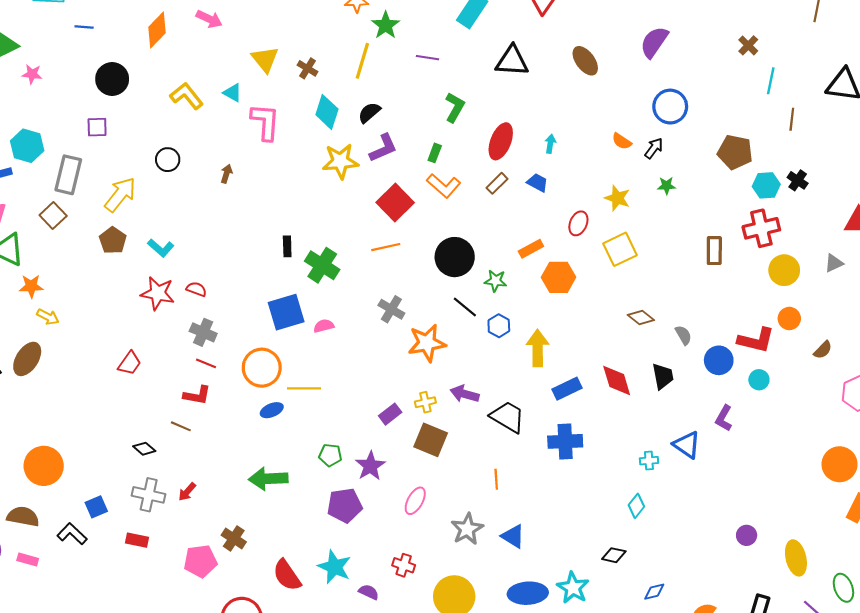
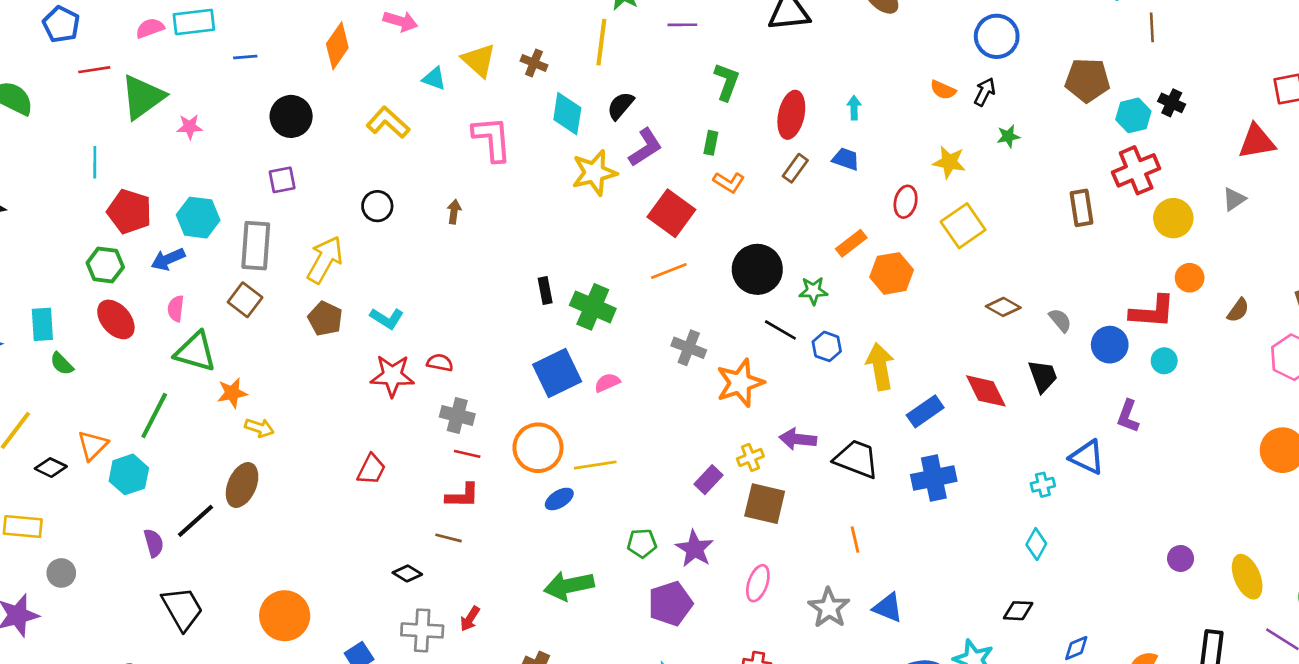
cyan triangle: (233, 93) -> (434, 79), moved
orange L-shape: (444, 186) -> (729, 182), size x0.7

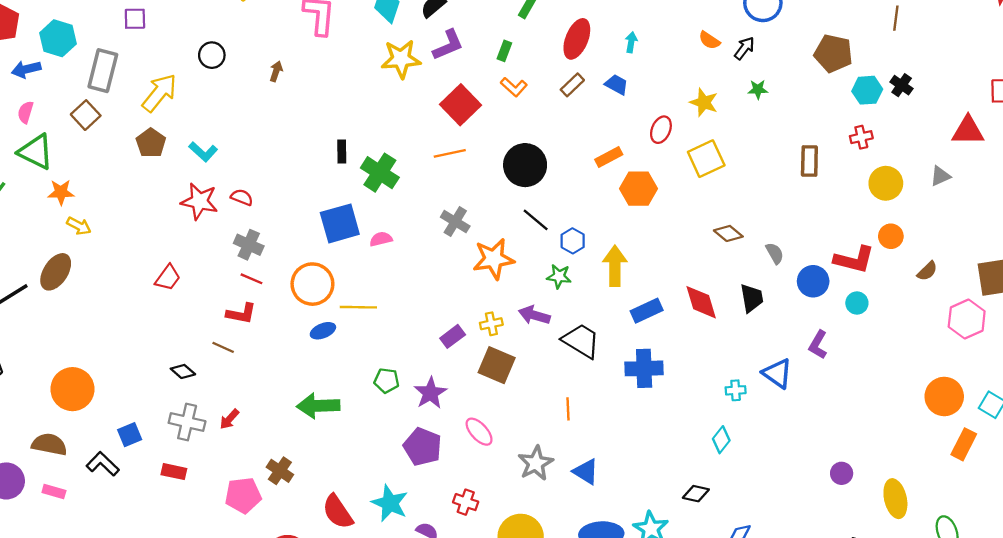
red cross: (1136, 170) -> (861, 137), size x0.6
green star: (813, 291) -> (559, 276), moved
pink ellipse: (758, 583) -> (479, 432), turned -72
purple pentagon: (670, 604) -> (423, 447), moved, turned 30

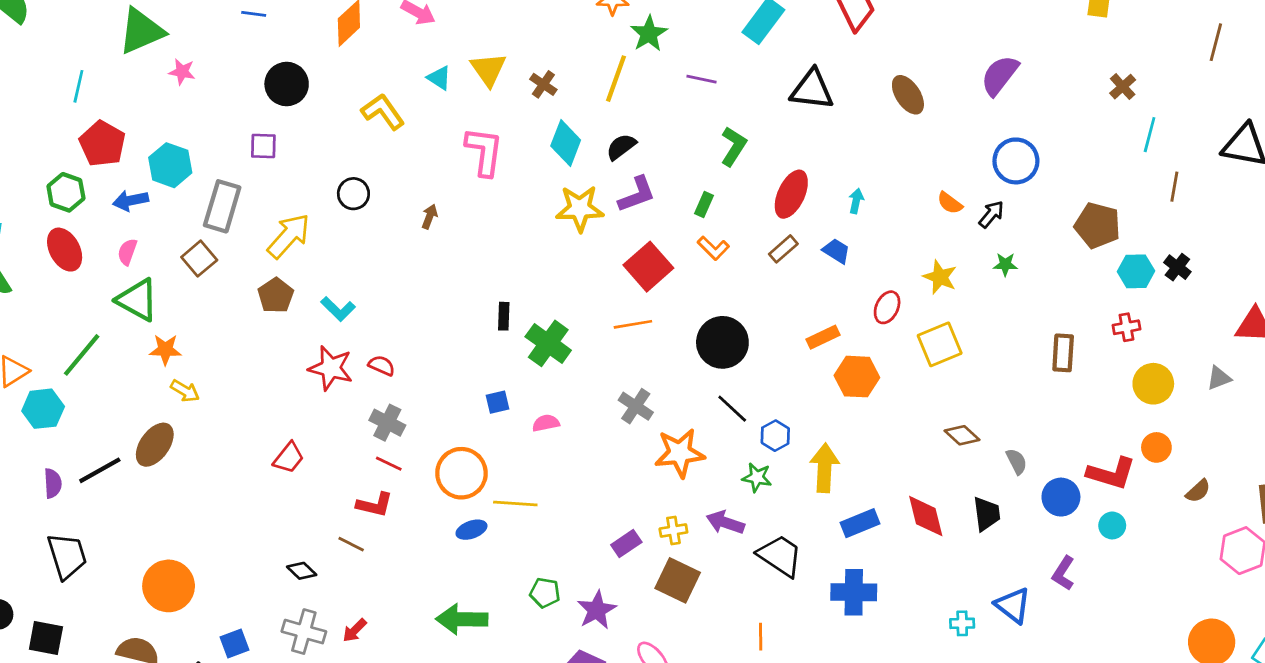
blue square: (340, 223) -> (497, 402), size x0.5

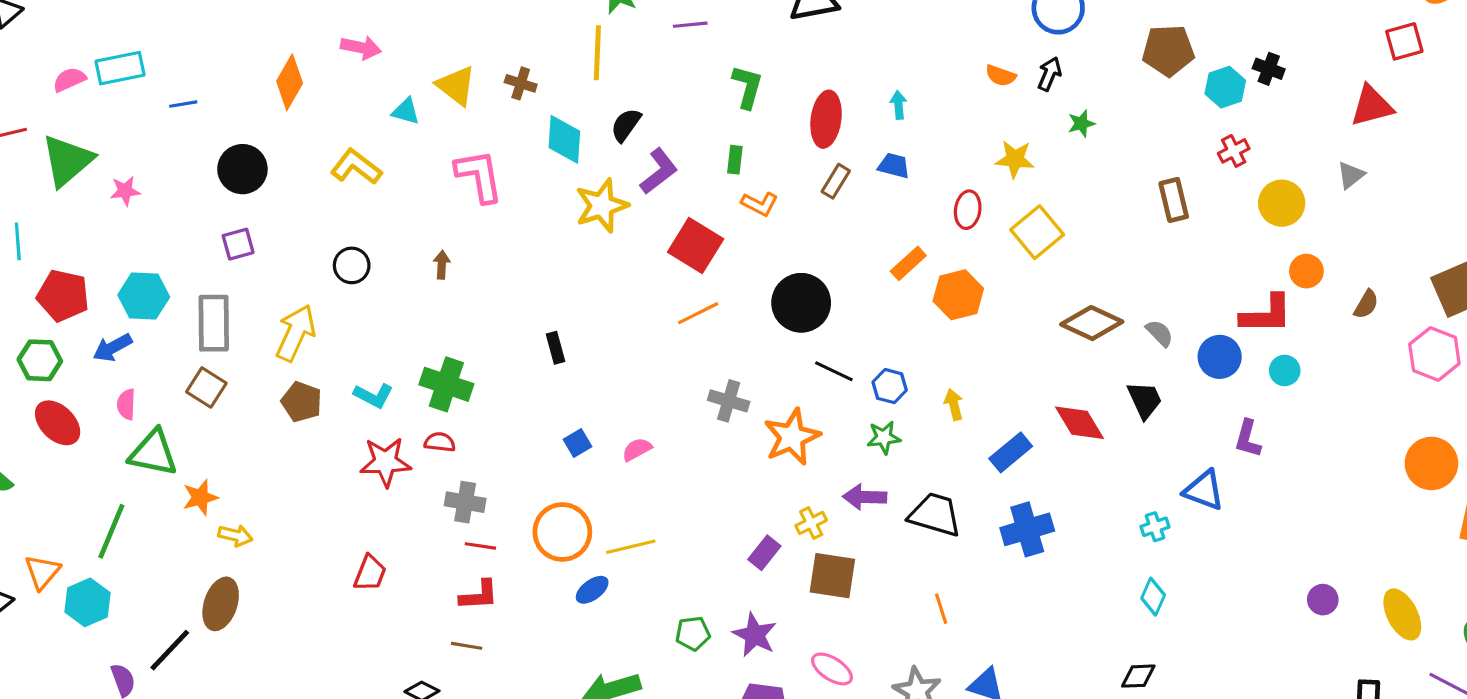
green cross: (548, 343) -> (446, 384), moved
brown diamond: (962, 435) -> (1092, 323), size x1.5
yellow arrow: (825, 468) -> (954, 405), size x0.6

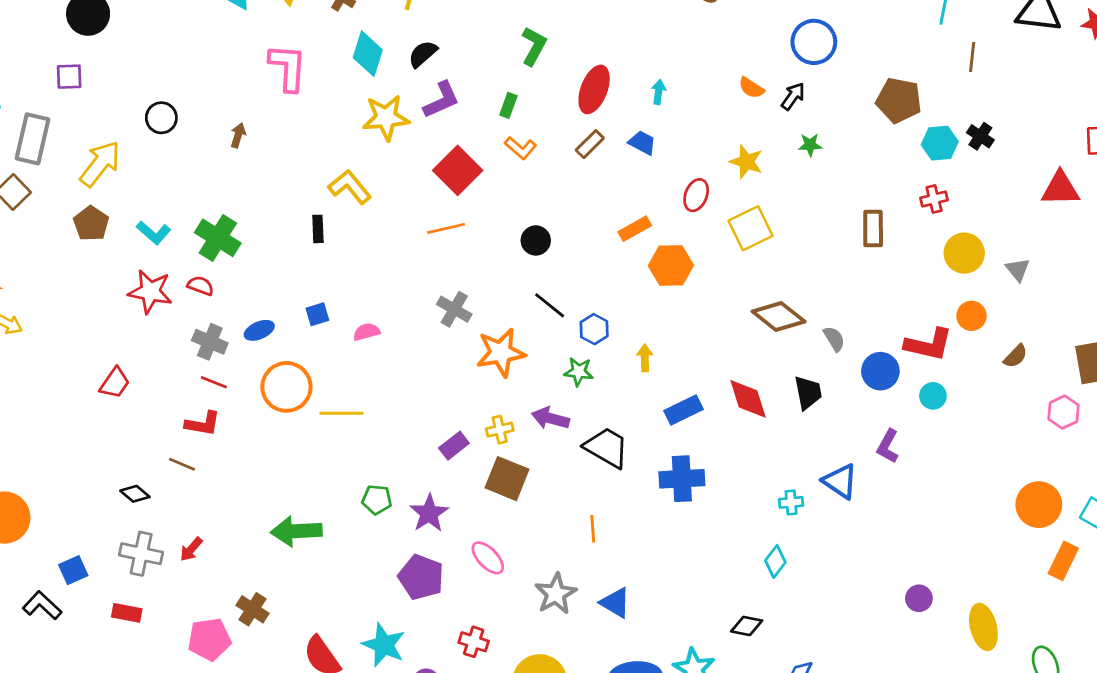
yellow L-shape: (356, 167) -> (350, 187), moved
gray triangle: (1351, 175) -> (1018, 270), moved, turned -44
black circle: (801, 303) -> (536, 240), size x0.6
pink hexagon: (1434, 354) -> (1064, 412), size x0.7
blue ellipse: (592, 590) -> (259, 330), moved

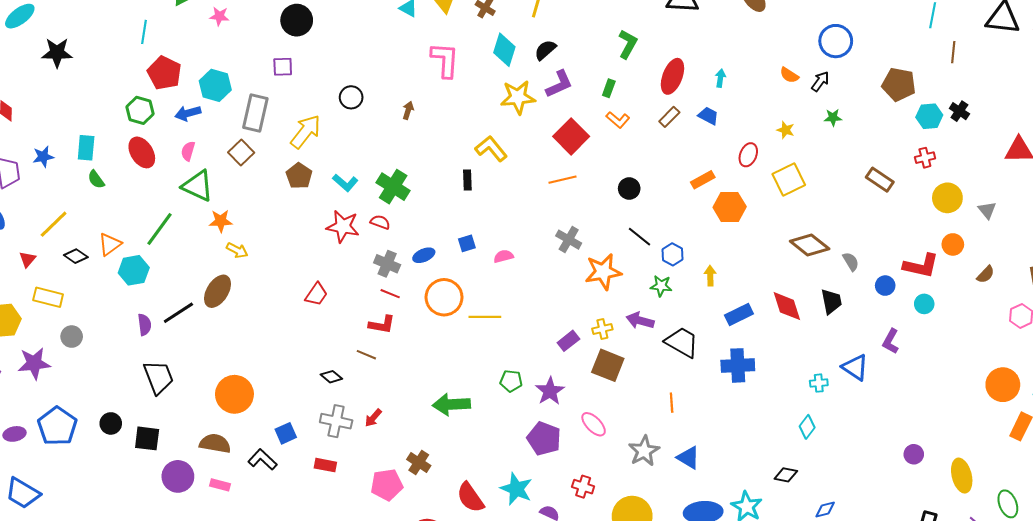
yellow star: (746, 162) -> (786, 130), size x0.7
brown rectangle: (873, 229) -> (880, 180), turned -56
blue circle: (880, 371) -> (885, 286), size x0.7

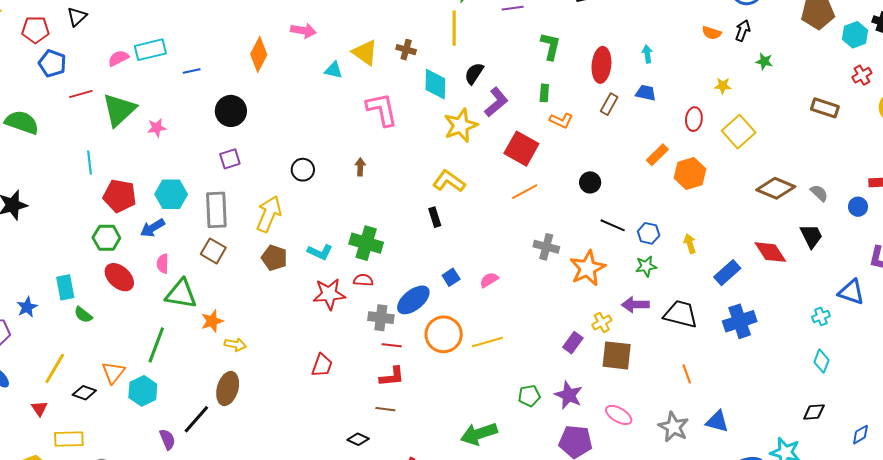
green star: (833, 117) -> (764, 61), turned 30
blue ellipse: (424, 255) -> (413, 300), size x1.6

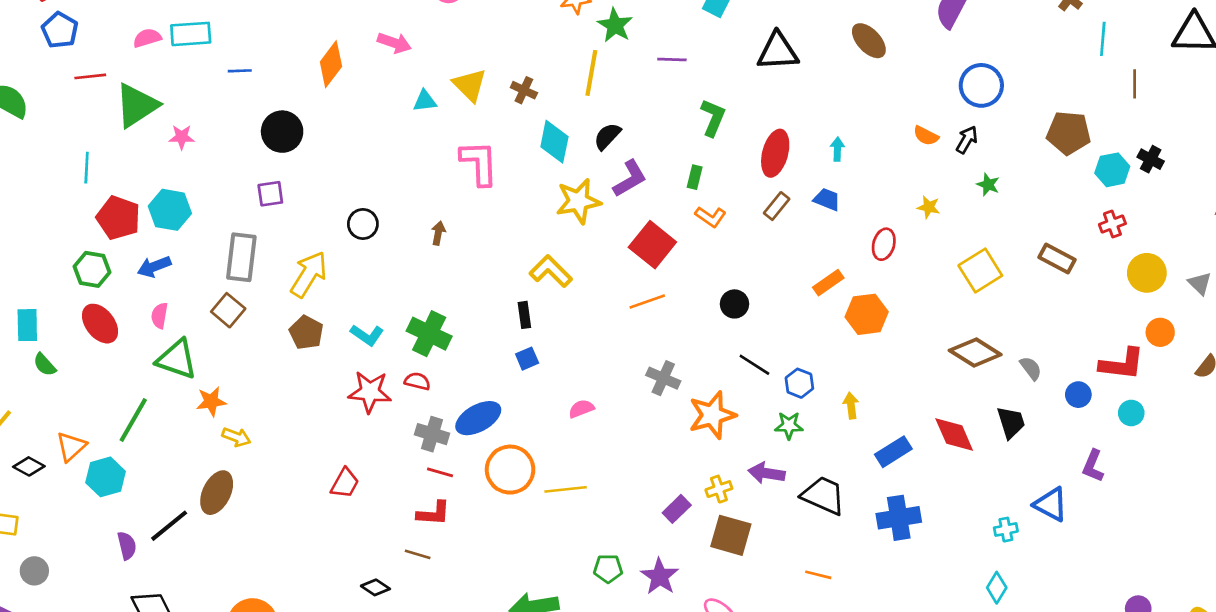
cyan triangle: (333, 70) -> (425, 101), turned -30
yellow square: (739, 132) -> (980, 270), moved
cyan hexagon: (171, 194) -> (170, 210), moved
blue square: (451, 277) -> (527, 359), moved
orange line: (687, 374) -> (818, 575), turned -66

